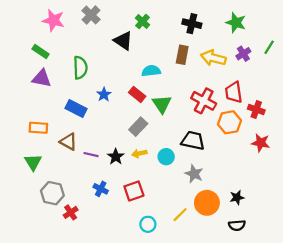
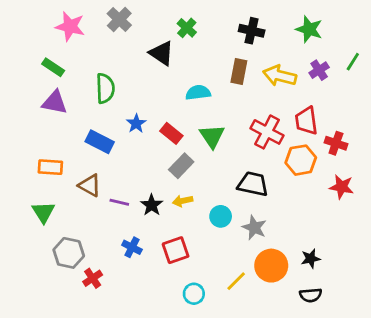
red rectangle: (137, 94) -> (171, 133), moved
cyan circle: (166, 157) -> (221, 216), moved

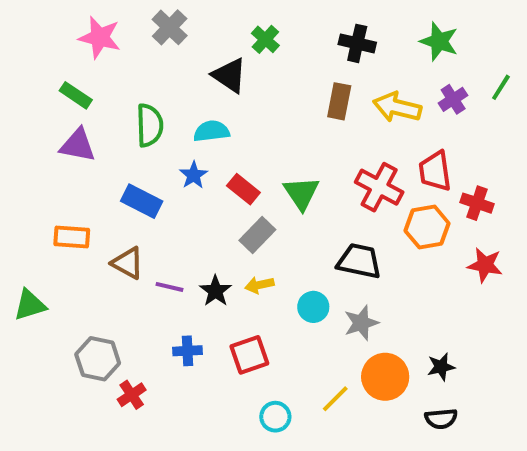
cyan semicircle: (198, 93) -> (211, 131), moved
green triangle: (43, 212) -> (30, 305), moved, turned 45
gray star: (254, 228) -> (361, 323), turned 30
blue cross: (132, 247) -> (188, 351), turned -30

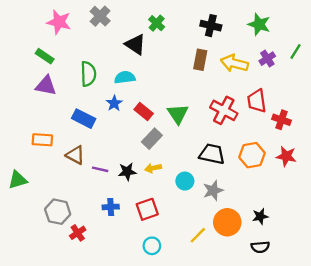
orange hexagon: (427, 227) -> (252, 155), moved
black star: (215, 291) -> (127, 172), turned 30
cyan circle: (275, 417) -> (152, 246), moved

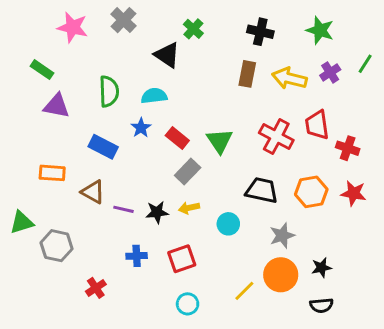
green rectangle: (45, 56) -> (42, 70), moved
gray star: (213, 190) -> (282, 235), moved
gray hexagon: (58, 212) -> (57, 246), moved

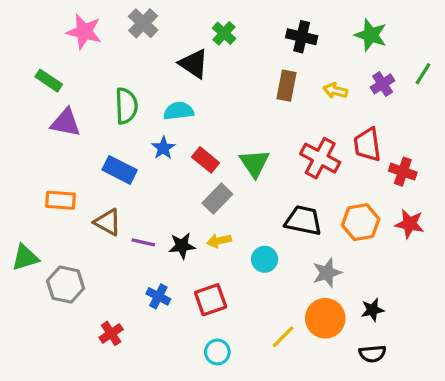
yellow arrow: (289, 78) -> (335, 91), size x0.6
blue cross: (137, 256) -> (158, 296), turned 30

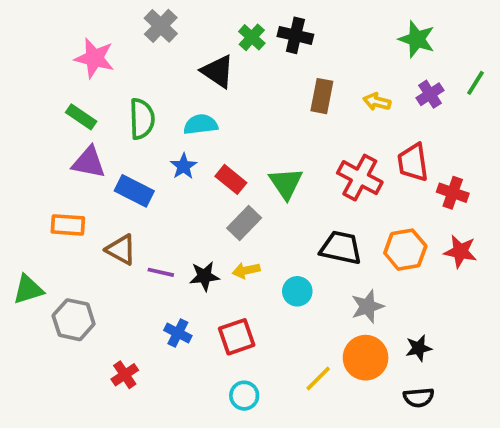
pink star: (84, 32) -> (94, 58), moved
black cross: (302, 37) -> (295, 35), moved
green rectangle: (49, 81) -> (81, 117), moved
purple triangle: (66, 123) -> (89, 162), moved

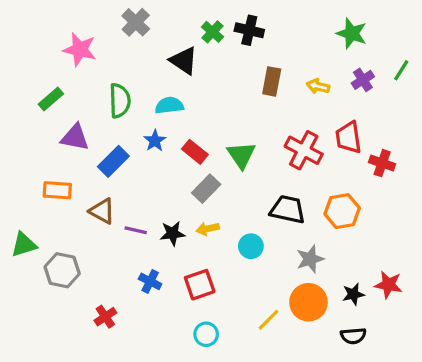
green rectangle: (81, 117) -> (51, 99), moved, turned -75
blue rectangle: (134, 191) -> (113, 161), turned -72
red star: (460, 251) -> (388, 285), moved

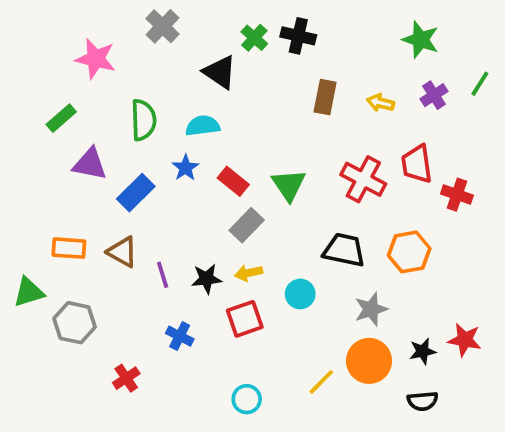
orange rectangle: (57, 190) -> (69, 248), moved
purple line: (136, 230) -> (163, 275), turned 60
red square: (200, 285) -> (245, 319), moved

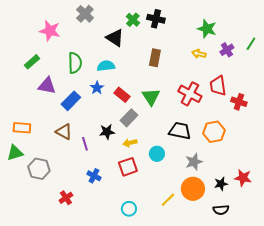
green star: (421, 40) -> (207, 29), moved
brown rectangle: (325, 97) -> (155, 58), moved
orange rectangle: (69, 248) -> (22, 128), moved
black star: (206, 279) -> (107, 132), moved

